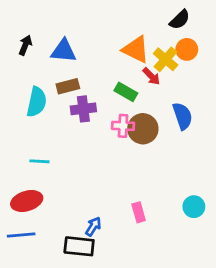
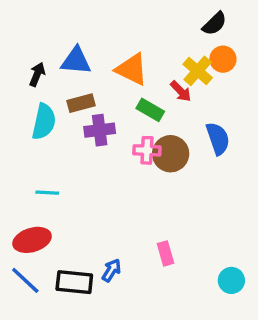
black arrow: (25, 45) -> (37, 74), moved
orange triangle: (136, 49) -> (132, 69), moved
cyan circle: (194, 207) -> (231, 280), moved
blue line: (21, 235) -> (25, 280), turned 48
black rectangle: (79, 246) -> (74, 282), moved

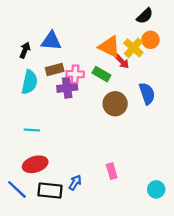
orange triangle: (132, 69) -> (109, 47), moved
pink cross: (147, 150) -> (75, 74), moved
red ellipse: (32, 240) -> (35, 164), moved

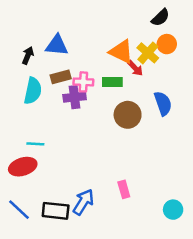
green rectangle: (101, 74) -> (112, 82), turned -30
red ellipse: (35, 164) -> (23, 167), moved
blue arrow: (75, 183) -> (83, 202), size x1.5

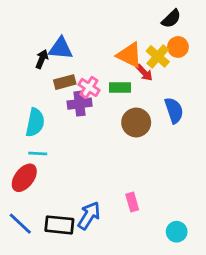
black arrow: (28, 55) -> (42, 59), moved
pink cross: (83, 82) -> (89, 87), turned 30
cyan semicircle: (33, 91) -> (35, 122), moved
red ellipse: (23, 167) -> (24, 178), turned -36
cyan circle: (173, 210) -> (177, 232), moved

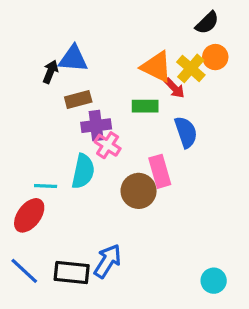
pink cross: (89, 87) -> (108, 145), moved
blue semicircle: (174, 110) -> (186, 132), moved
cyan semicircle: (35, 122) -> (83, 171), moved
brown circle: (136, 122) -> (139, 191), moved
pink rectangle: (132, 202) -> (160, 171), moved, size x1.4

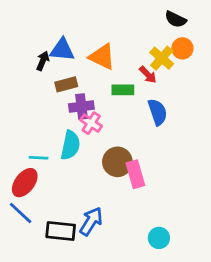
black semicircle: (207, 23) -> (176, 19), turned 70
orange triangle: (157, 67) -> (102, 57), moved
pink rectangle: (160, 171) -> (135, 174), moved
blue line: (24, 271) -> (21, 213), moved
cyan circle: (214, 281) -> (159, 238), moved

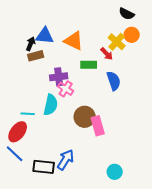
brown rectangle: (66, 84) -> (36, 56), moved

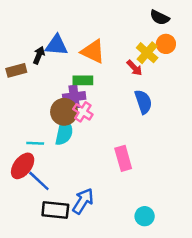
brown rectangle: (36, 56) -> (16, 70), moved
green rectangle: (89, 65) -> (83, 80), moved
brown circle: (85, 117) -> (64, 112), moved
blue line: (15, 154) -> (39, 181), moved

